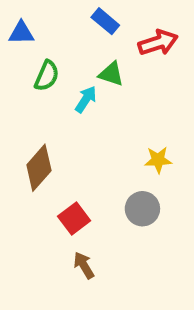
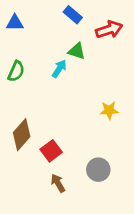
green semicircle: (47, 76) -> (16, 71), moved
brown diamond: (39, 168) -> (22, 135), moved
gray circle: (142, 209) -> (98, 170), moved

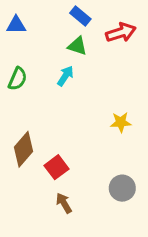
green triangle: (77, 51) -> (77, 46), moved
gray circle: (98, 170) -> (122, 188), moved

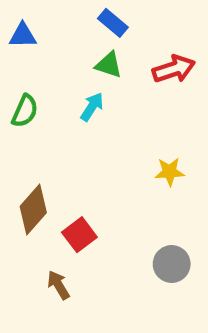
red arrow: (121, 32) -> (174, 69), moved
brown arrow: (64, 203) -> (58, 285), moved

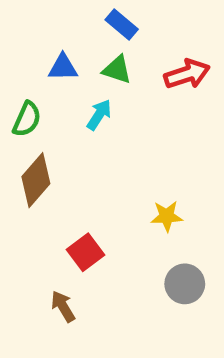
blue triangle: (23, 35) -> (63, 67), moved
yellow star: (170, 172) -> (167, 216), moved
brown diamond: (33, 209) -> (36, 180), moved

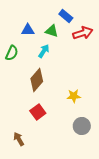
blue rectangle: (122, 24) -> (66, 16), moved
brown diamond: (36, 180) -> (37, 80), moved
brown arrow: (63, 306) -> (19, 139), moved

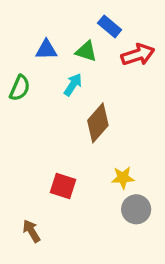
brown diamond: (37, 80) -> (98, 123), moved
yellow star: (74, 96) -> (123, 178), moved
red square: (38, 112) -> (63, 186), turned -35

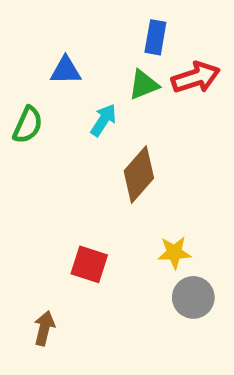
blue rectangle: (110, 26) -> (155, 37), turned 60
green triangle: (86, 51) -> (144, 85), moved, turned -40
brown arrow: (31, 231) -> (44, 328), turned 45

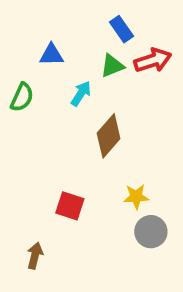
blue rectangle: (155, 37) -> (121, 29), turned -45

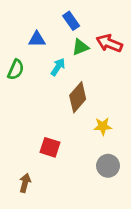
blue rectangle: (121, 29) -> (71, 21), moved
red arrow: (153, 60) -> (109, 43), turned -140
yellow star: (136, 197) -> (103, 126), moved

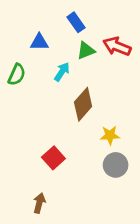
red square: (50, 147) -> (53, 158), turned 30
gray circle: (108, 166) -> (116, 165), moved
brown arrow: (25, 183) -> (39, 203), moved

